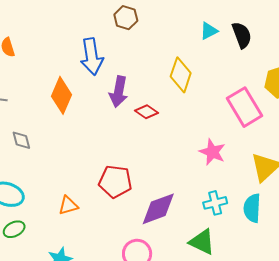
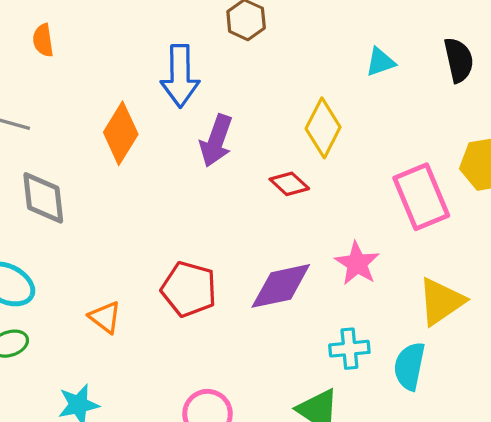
black semicircle: (242, 35) -> (459, 60), moved
red diamond: (147, 112) -> (289, 184), moved
gray diamond: (21, 140) -> (43, 198), size x1.6
orange triangle: (68, 205) -> (105, 317), turned 45
purple diamond: (158, 209) -> (281, 286), moved

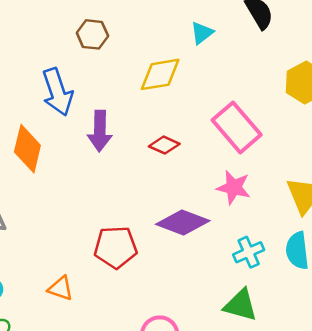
yellow diamond: (323, 128) -> (160, 74), moved, turned 72
pink rectangle: (421, 197) -> (237, 127), moved
purple diamond: (281, 286) -> (183, 223), turned 51

